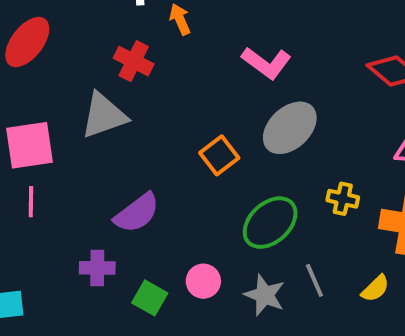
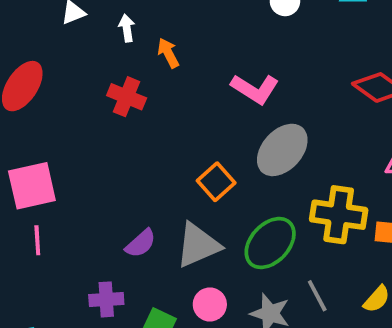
gray triangle: (104, 115) -> (198, 245), moved
yellow cross: (343, 199) -> (339, 215), size x1.8
purple semicircle: (137, 213) -> (141, 243), size x0.7

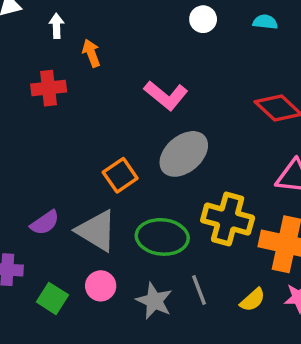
red cross: (127, 97) -> (49, 88), turned -36
green ellipse: (270, 243) -> (162, 237), turned 45
gray triangle: (198, 245) -> (97, 231), turned 48

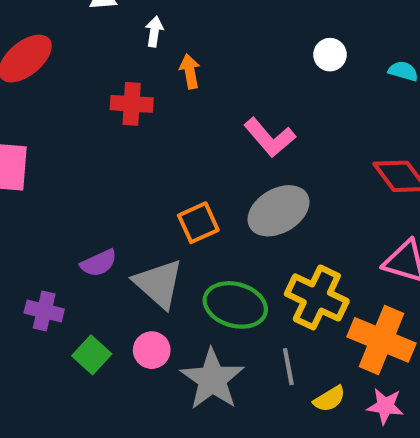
gray line: (199, 290) -> (288, 367), moved
gray star: (154, 301) -> (212, 379), size x1.4

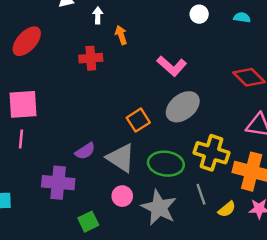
purple cross: (44, 311) -> (58, 183), size x1.5
green square: (92, 355) -> (88, 222), moved, turned 30

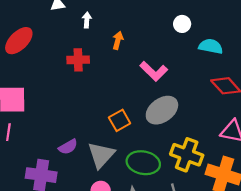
cyan semicircle: (242, 17) -> (211, 46), moved, size x1.5
orange arrow: (121, 35) -> (118, 40), moved, turned 30
gray triangle: (121, 158) -> (101, 155), turned 36

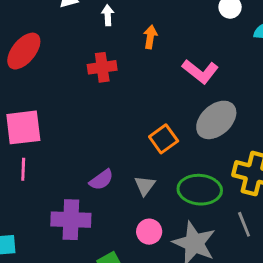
gray triangle: (101, 155) -> (145, 186), size x0.6

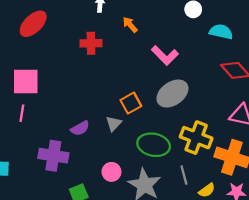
orange arrow: (150, 37) -> (130, 25), turned -56
gray triangle: (145, 186) -> (114, 124), moved

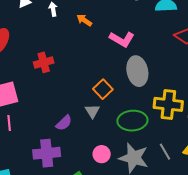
red cross: (91, 43) -> (44, 62), moved
gray ellipse: (172, 94) -> (137, 71), turned -52
gray line: (184, 175) -> (165, 152), moved

